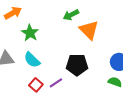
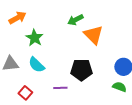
purple line: (56, 83) -> (60, 88), turned 32
red square: (36, 85) -> (25, 93), moved

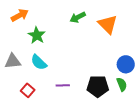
orange triangle: (93, 35) -> (108, 24), moved
black pentagon: (81, 70) -> (98, 86), moved
green semicircle: (119, 87) -> (122, 84), turned 48

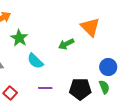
green arrow: (78, 17) -> (66, 44), moved
cyan semicircle: (39, 62) -> (35, 61), moved

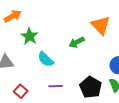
black pentagon: (80, 89) -> (91, 87), turned 30

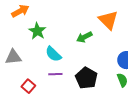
purple line: (56, 86) -> (55, 74), moved
black pentagon: (91, 87) -> (86, 78), moved

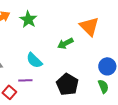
green star: (37, 31) -> (28, 19), moved
purple line: (55, 74) -> (25, 80), moved

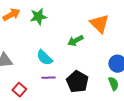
green star: (28, 19) -> (38, 17), turned 30
purple line: (25, 80) -> (48, 78), moved

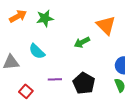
cyan semicircle: (44, 58) -> (37, 51), moved

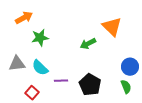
green star: (45, 18) -> (40, 38), moved
cyan semicircle: (37, 51) -> (40, 68), moved

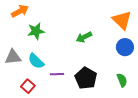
orange triangle: (112, 27) -> (122, 20), moved
blue circle: (130, 67) -> (125, 47), moved

